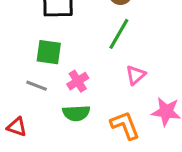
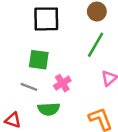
green semicircle: (76, 113) -> (49, 109), moved

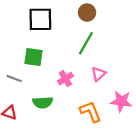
pink cross: (62, 83) -> (65, 79), moved
gray line: (29, 87) -> (14, 79), moved

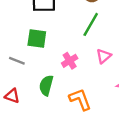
green semicircle: (43, 102) -> (46, 85), turned 108
orange L-shape: (90, 112) -> (80, 99), moved

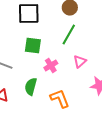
green square: (37, 39) -> (33, 46), moved

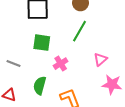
pink triangle: (80, 62) -> (100, 59), moved

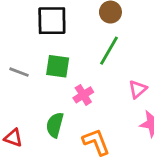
gray line: (13, 64) -> (19, 72), moved

